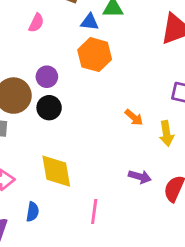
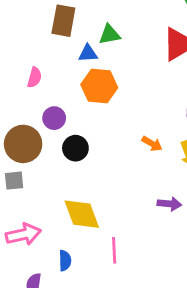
pink semicircle: (36, 23) -> (35, 77), moved
black circle: (49, 108) -> (75, 148), moved
pink line: (94, 211) -> (114, 250), moved

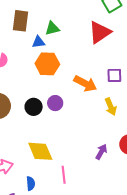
purple circle: (54, 118) -> (55, 103), moved
orange arrow: (152, 144) -> (85, 84), moved, size x1.6
purple arrow: (169, 204) -> (101, 152), moved, turned -63

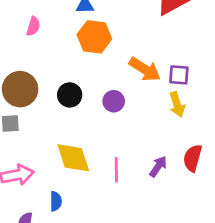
purple square: (114, 75) -> (179, 75), moved
purple circle: (55, 103) -> (114, 101), moved
pink line: (64, 175) -> (116, 170), moved

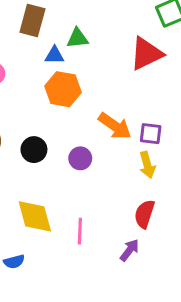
red semicircle: (193, 158) -> (145, 214), moved
purple arrow: (158, 166) -> (129, 250), moved
blue semicircle: (56, 201) -> (14, 262), turned 72

